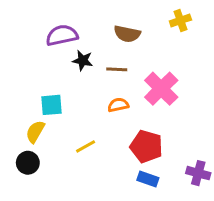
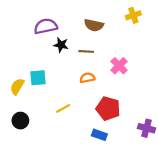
pink cross: (161, 89) -> (119, 66), size x0.7
yellow semicircle: (35, 132) -> (17, 87), moved
blue rectangle: (148, 179) -> (99, 135), moved

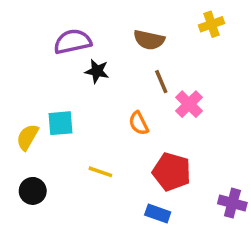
brown line: (86, 51) -> (161, 82), moved, turned 64
orange semicircle: (87, 78) -> (139, 123), turned -104
yellow line: (63, 108) -> (100, 172), turned 48

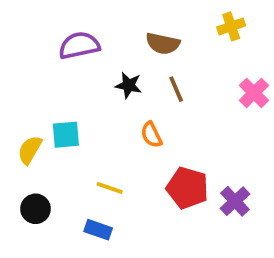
black star: (97, 71) -> (129, 85), moved
pink cross: (189, 104) -> (254, 93), moved
purple cross: (232, 203) -> (235, 201), moved, turned 32
blue rectangle: (158, 214) -> (98, 230), moved

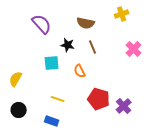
purple semicircle: (79, 45) -> (42, 24), turned 60
cyan square: (66, 135) -> (52, 63), moved

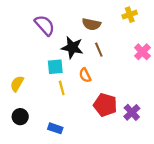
black star: (68, 45) -> (72, 48), size x1.5
yellow line: (58, 99) -> (62, 88), moved, turned 56

